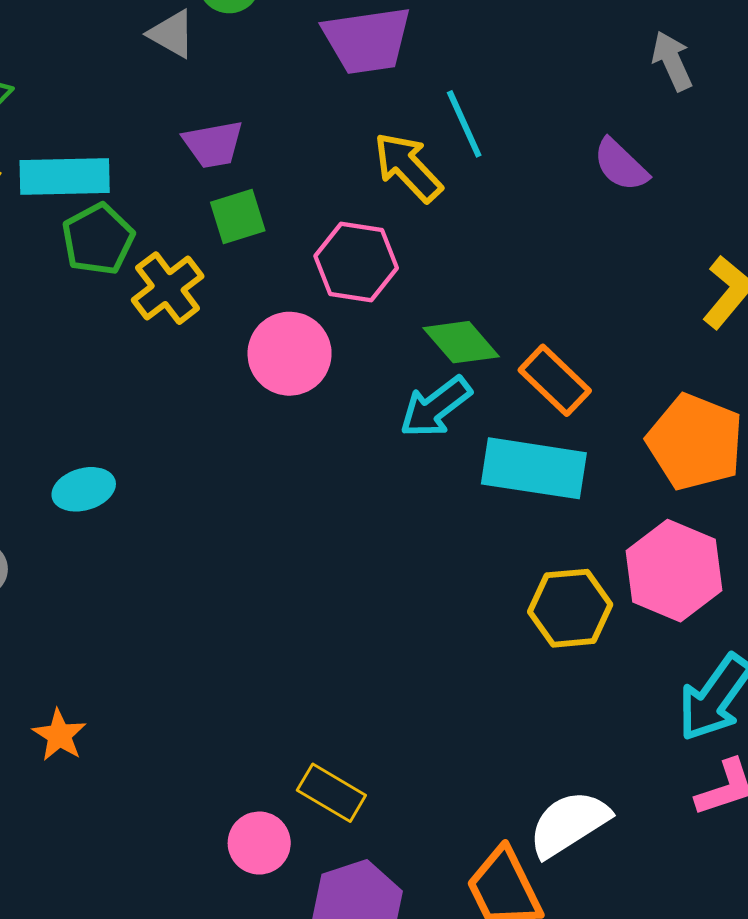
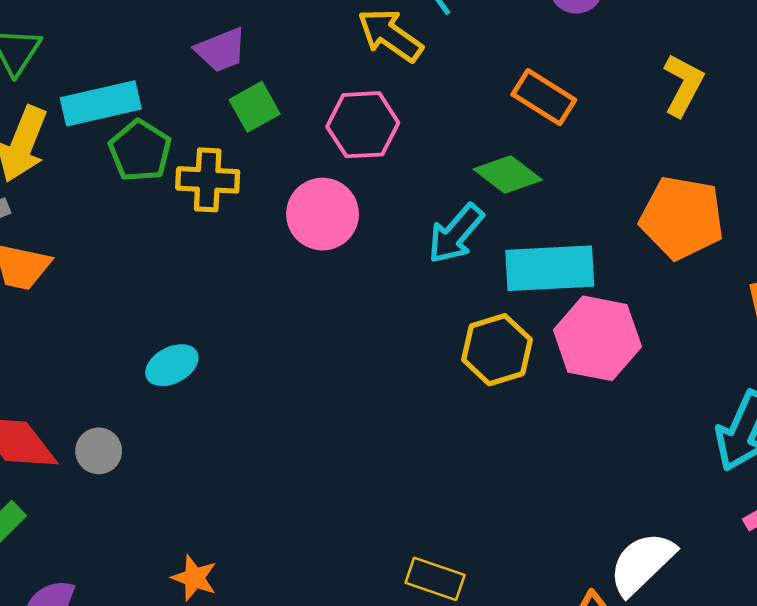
yellow cross: (168, 288) -> (208, 180), turned -38
green diamond: (461, 342) -> (508, 174), moved
orange rectangle: (555, 380) -> (544, 97), moved
pink hexagon: (674, 571) -> (597, 338), moved
yellow hexagon: (570, 608) -> (497, 350), moved

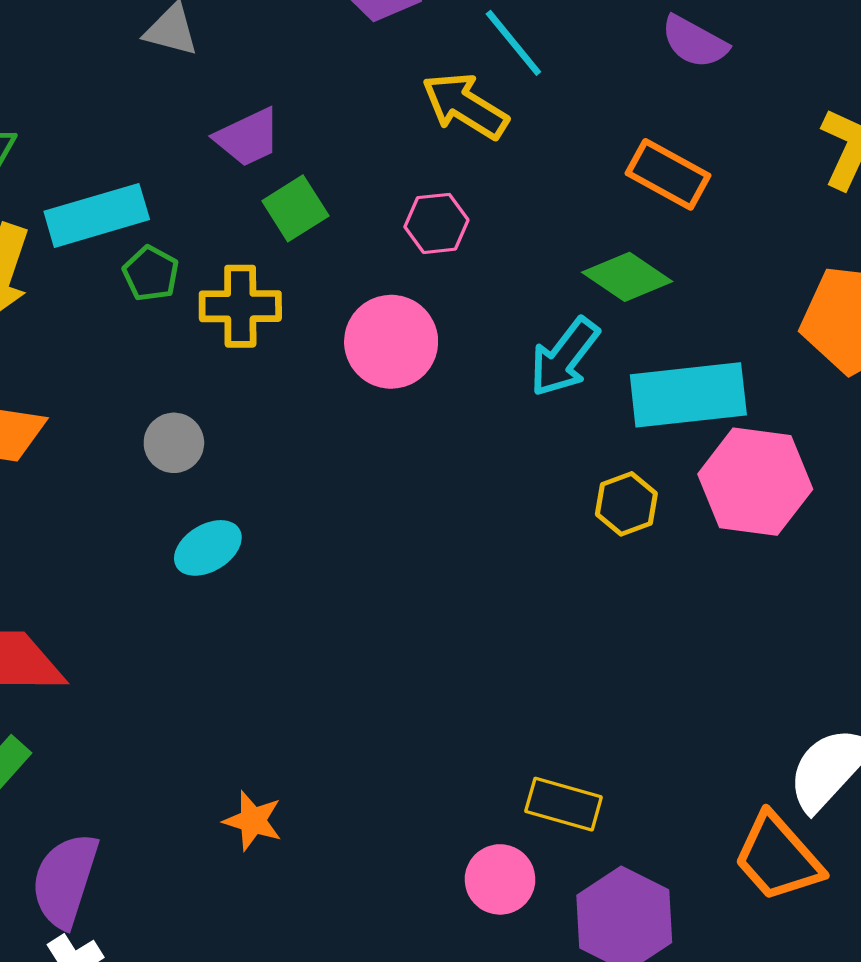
pink hexagon: (363, 125) -> (436, 223), size x0.7
green pentagon: (140, 151) -> (151, 274), size x0.7
yellow hexagon: (497, 350) -> (626, 504), size x0.7
gray circle: (99, 451) -> (174, 443), moved

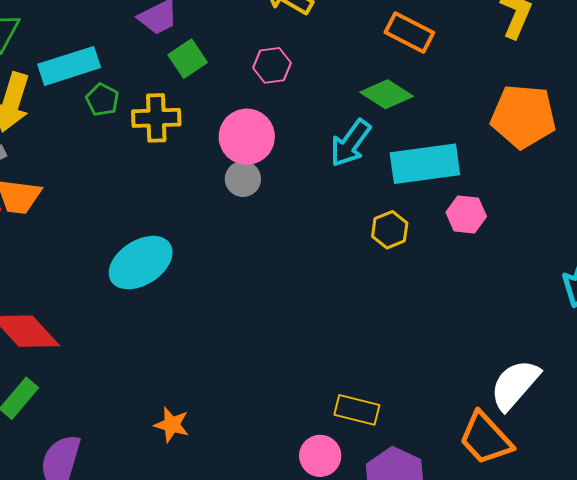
gray circle: (174, 443) -> (243, 179), moved
pink hexagon: (755, 482) -> (466, 214), size x0.6
cyan ellipse: (208, 548) -> (141, 263), size x1.6

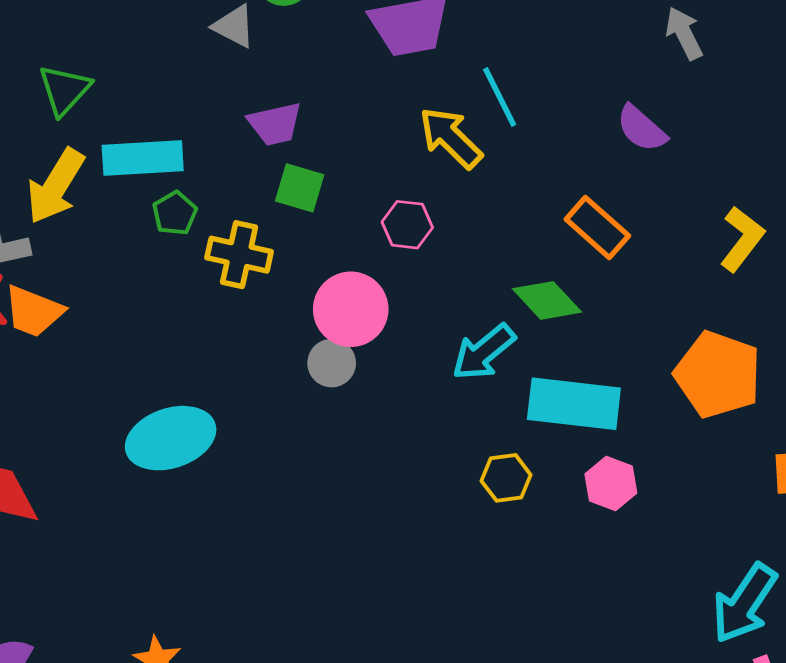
green square: (188, 59) -> (300, 188), turned 36

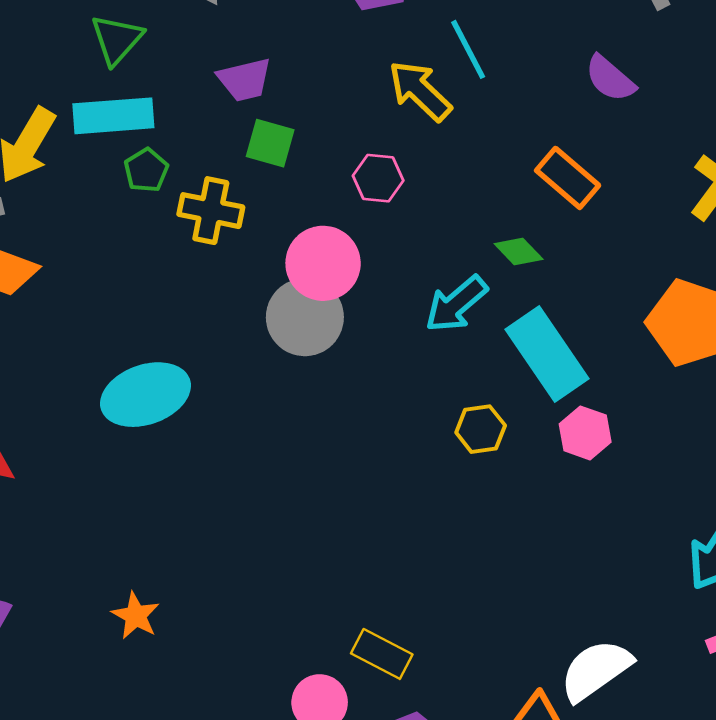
green triangle: (64, 90) -> (117, 39), moved
green diamond: (547, 300) -> (519, 251), size x0.7
gray circle: (332, 363) -> (305, 317), size x1.6
cyan rectangle: (574, 404) -> (547, 354), turned 50

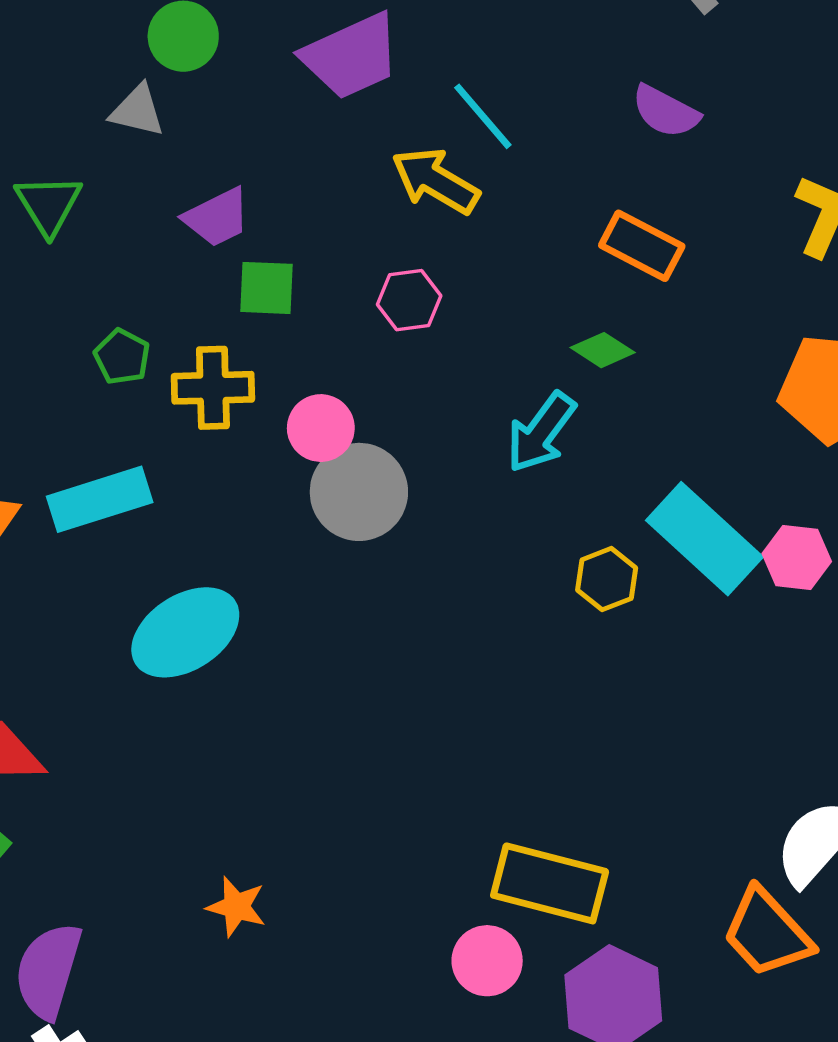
cyan rectangle: (113, 116) -> (100, 499), moved
pink circle: (323, 263) -> (321, 428), moved, size x0.7
cyan rectangle: (547, 354) -> (704, 539), moved
pink hexagon: (585, 433) -> (797, 558), moved
yellow rectangle: (382, 654) -> (550, 883), size x1.5

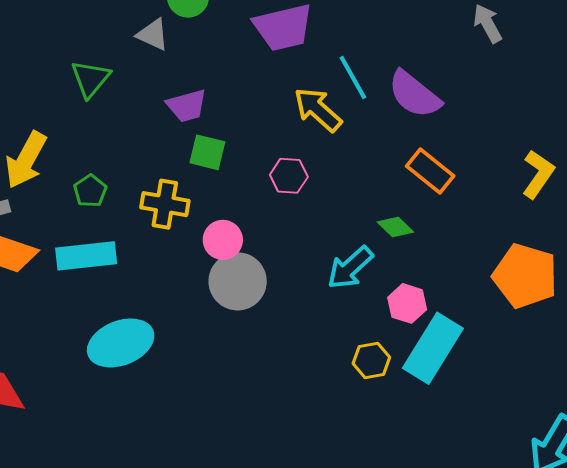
purple semicircle: (666, 111) -> (414, 94), moved, size x1.4
green pentagon: (122, 357) -> (90, 191), moved
cyan rectangle: (704, 539) -> (433, 348), turned 68
pink hexagon: (797, 558) -> (407, 303), moved

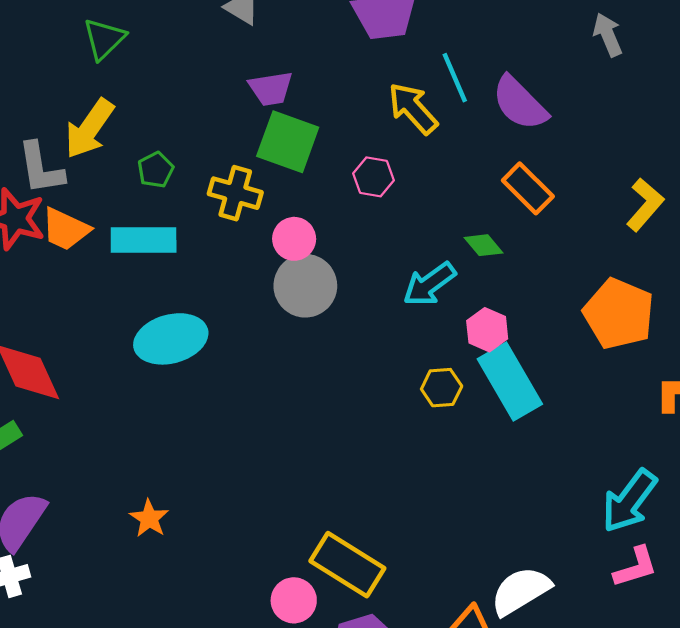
green triangle: (90, 79) -> (104, 39), moved
green square: (207, 152) -> (288, 142), size x1.5
cyan rectangle: (433, 348) -> (510, 382), turned -68

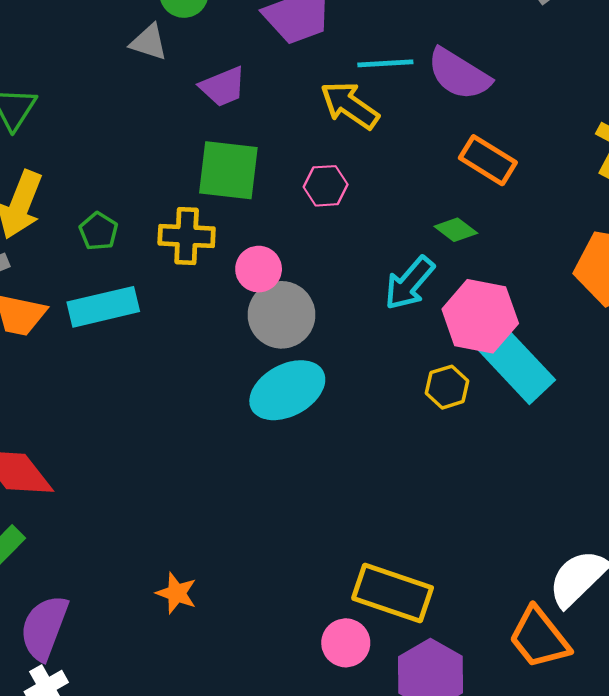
cyan line: (455, 78) -> (385, 63), turned -57
purple trapezoid: (271, 89) -> (223, 87), moved
pink hexagon: (487, 330) -> (480, 316), size x1.6
cyan ellipse: (171, 339) -> (287, 390), moved

